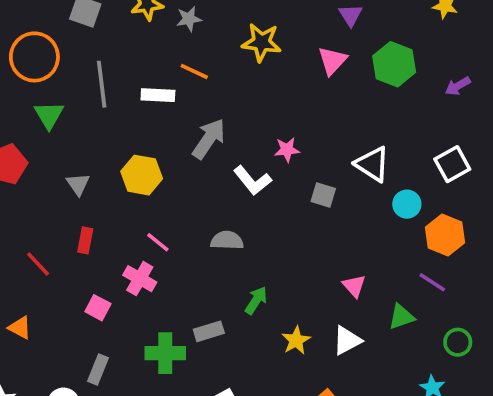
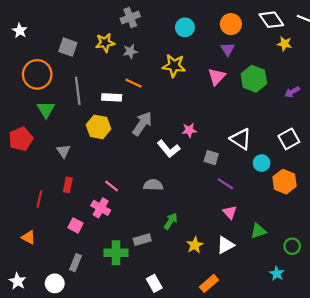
yellow hexagon: (142, 175) -> (98, 127), moved
red line: (38, 264) -> (39, 199), turned 56
purple line: (432, 282) -> (225, 184), moved

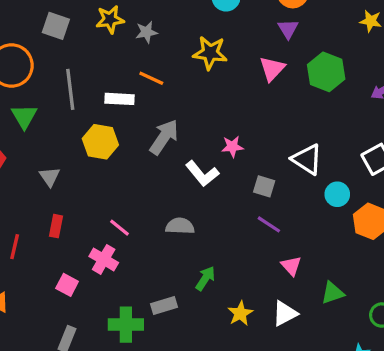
purple line: (225, 184) -> (269, 224), moved

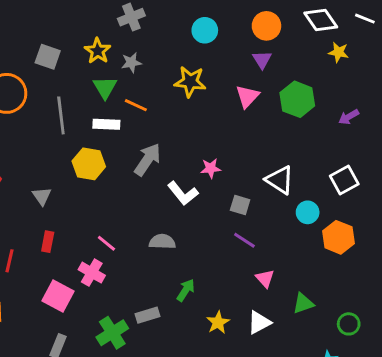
yellow star: (110, 19) -> (98, 51), turned -30
green triangle: (24, 116) -> (105, 88), moved
pink square: (67, 285) -> (58, 296), size x1.5
green cross: (126, 325) -> (112, 333), turned -32

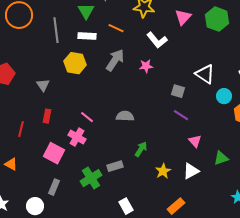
orange line: (136, 105) -> (116, 28), moved
pink star: (211, 168) -> (146, 66), moved
white L-shape: (183, 193) -> (157, 40), moved

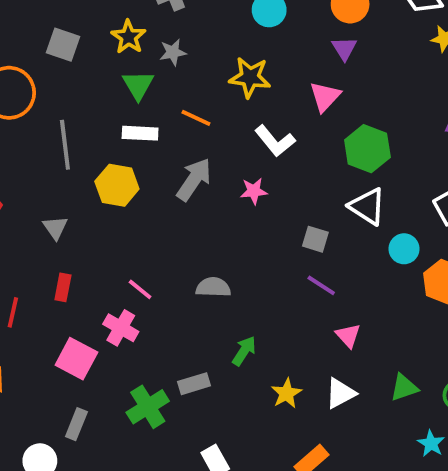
green hexagon: (217, 19) -> (367, 149), moved
gray line: (56, 30) -> (65, 145), moved
green triangle: (221, 158) -> (404, 388), moved

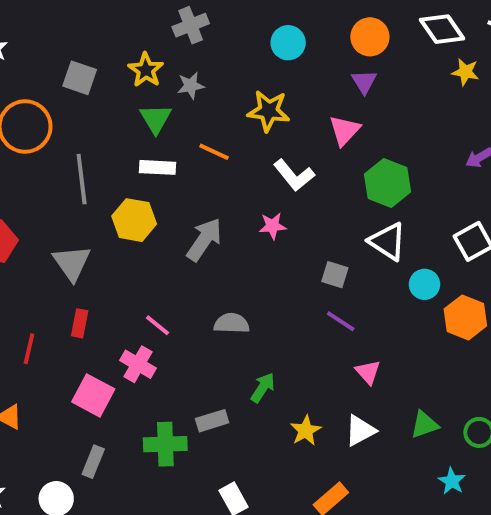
gray arrow: (194, 179) -> (204, 240), moved
gray triangle: (55, 228) -> (72, 263), size x1.5
green cross: (148, 407) -> (165, 444), turned 30

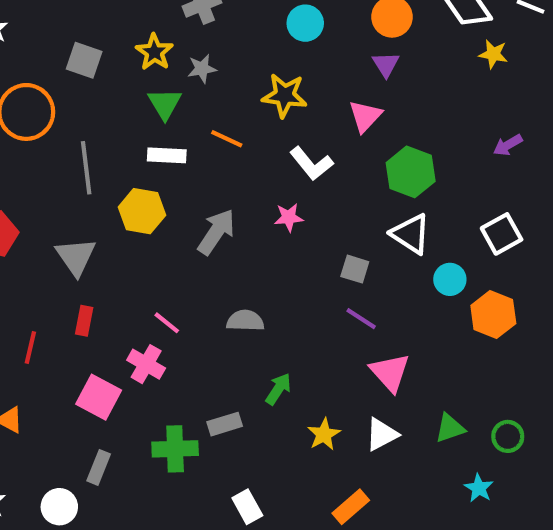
pink triangle: (368, 372) -> (390, 372), size x1.5

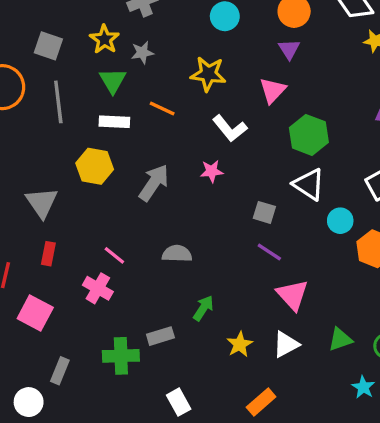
gray line: (86, 168) -> (58, 102), moved
pink square: (99, 397) -> (35, 313), moved

